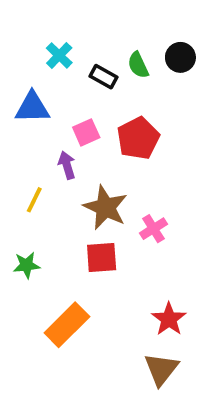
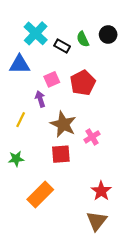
cyan cross: (59, 55) -> (36, 33), size x1.5

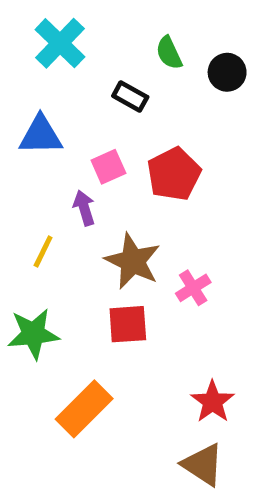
cyan cross: (36, 33) -> (60, 43), moved
green semicircle: (83, 39) -> (169, 53), moved
green star: (16, 159) -> (33, 334), size x1.5
brown triangle: (97, 221) -> (203, 465), turned -35

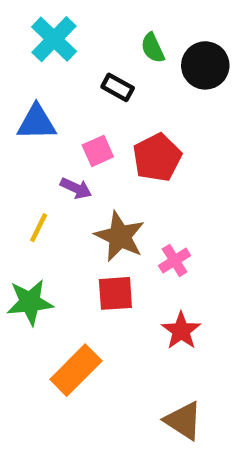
black circle: (227, 72) -> (205, 65), size x1.4
purple arrow: (84, 208) -> (76, 188), turned 132
red star: (213, 402) -> (181, 331), moved

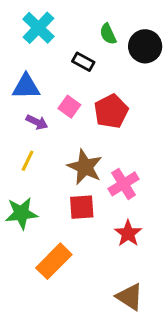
pink square: (98, 151) -> (69, 107), turned -30
purple arrow: (76, 188) -> (37, 122), moved
pink cross: (175, 261) -> (123, 184), size x1.4

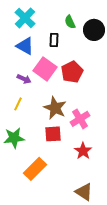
black rectangle: (83, 62) -> (54, 40), turned 64
blue triangle: (26, 87) -> (25, 46), moved, turned 30
pink square: (69, 107) -> (45, 69), size x1.6

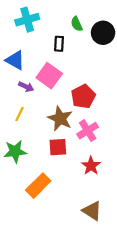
cyan cross: (25, 18) -> (27, 20), turned 30
blue triangle: (25, 46) -> (15, 60), moved
red pentagon: (72, 72) -> (83, 96), moved

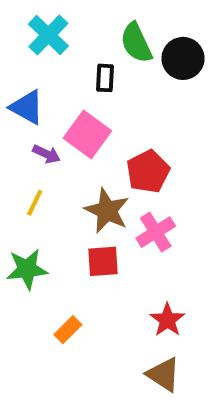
cyan cross: (27, 20) -> (48, 35), turned -30
green semicircle: (77, 24) -> (136, 43), size x1.5
red star: (91, 166) -> (167, 320), moved
orange rectangle: (38, 186) -> (68, 330), size x0.6

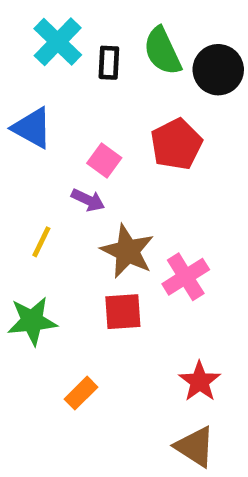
black rectangle: (105, 78) -> (109, 63), moved
pink square: (87, 135) -> (104, 160), size x0.6
purple arrow: (46, 154) -> (88, 200), moved
red pentagon: (148, 172) -> (176, 144), moved

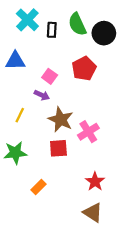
blue triangle: (32, 128) -> (15, 61), turned -30

